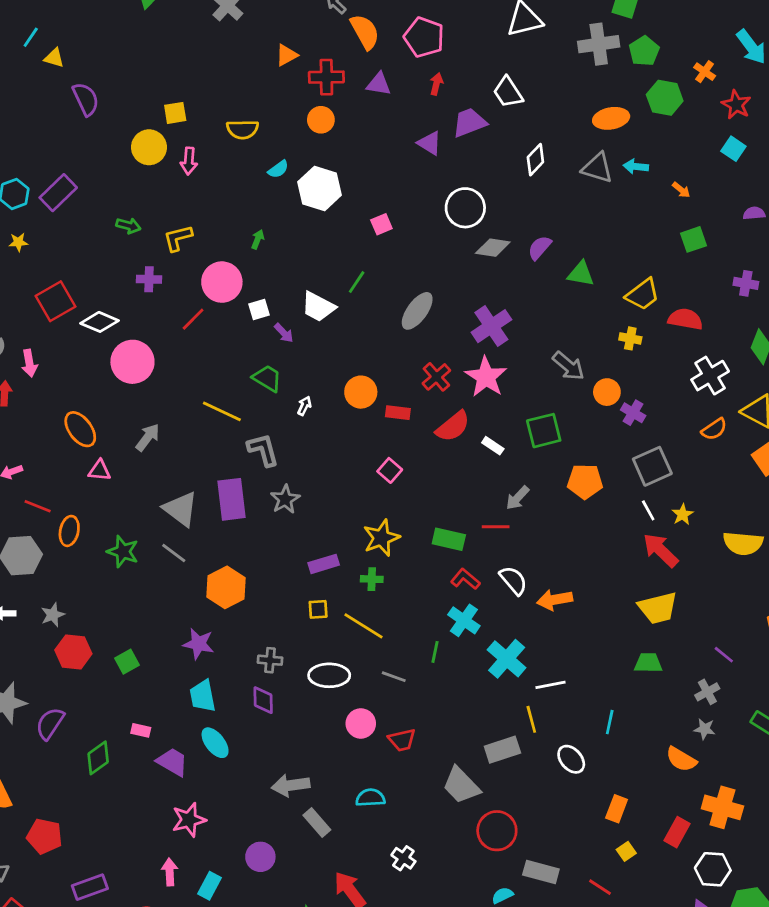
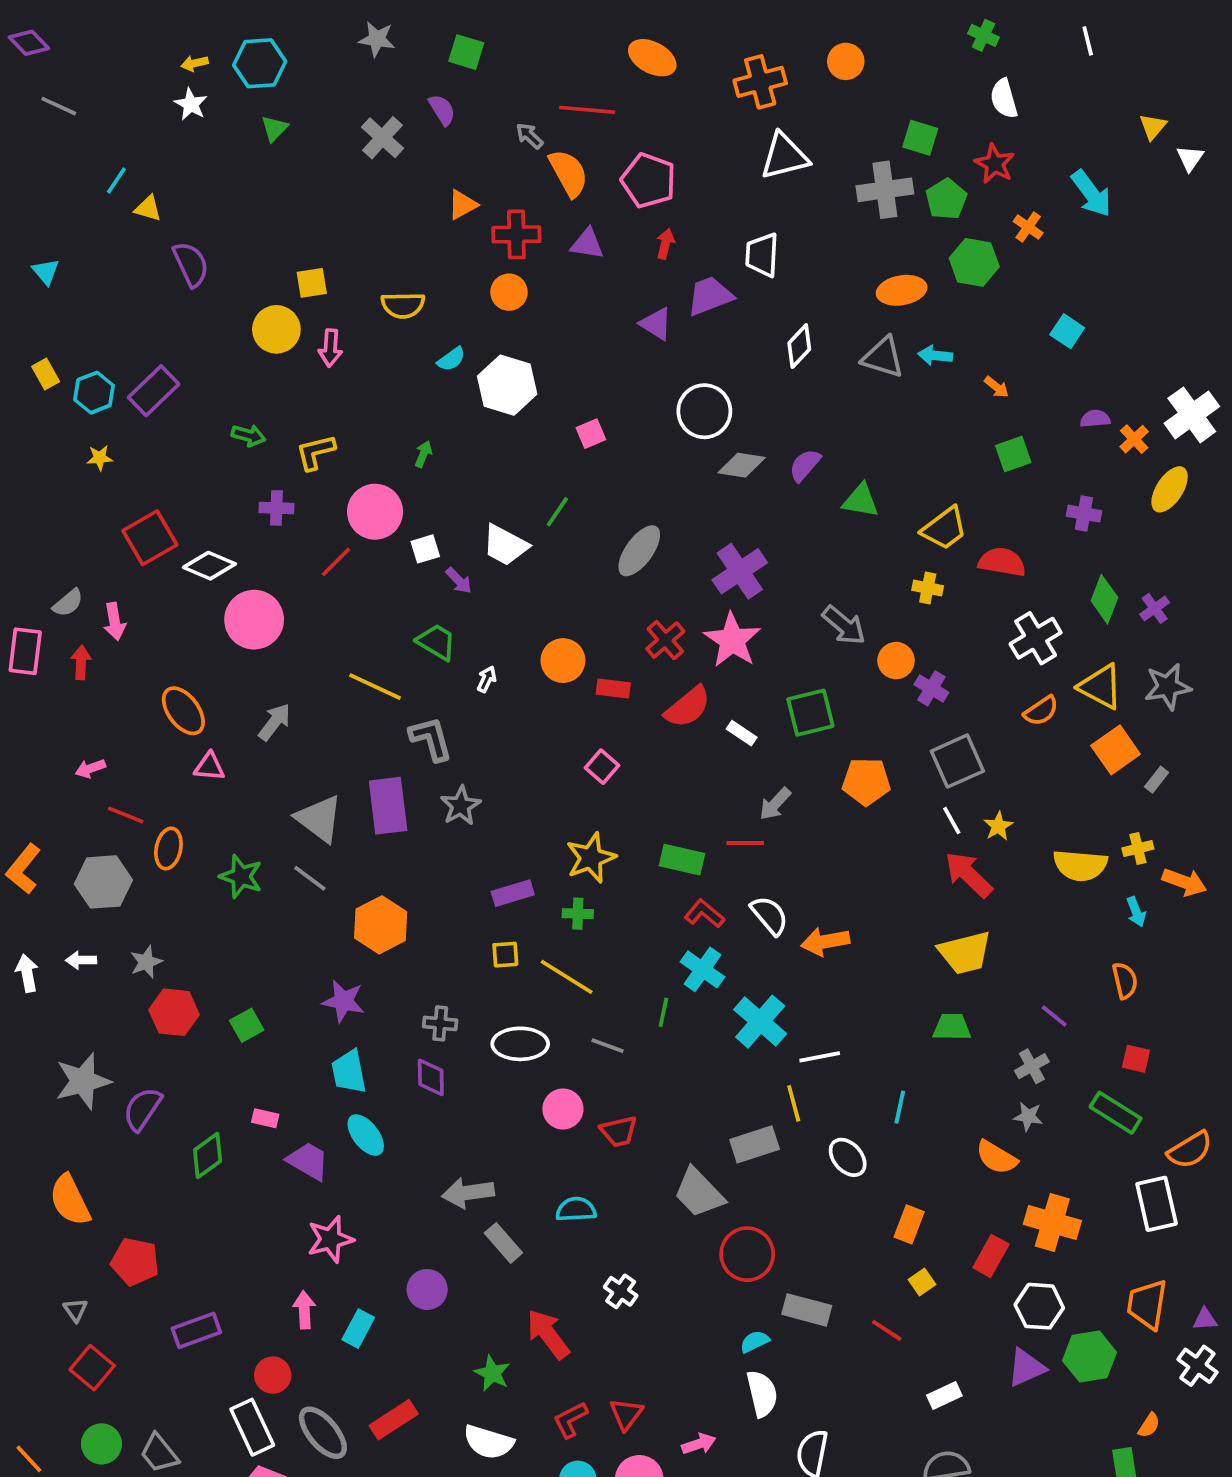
white trapezoid: (508, 92) -> (762, 255), turned 36
red star: (736, 105) -> (995, 164), moved

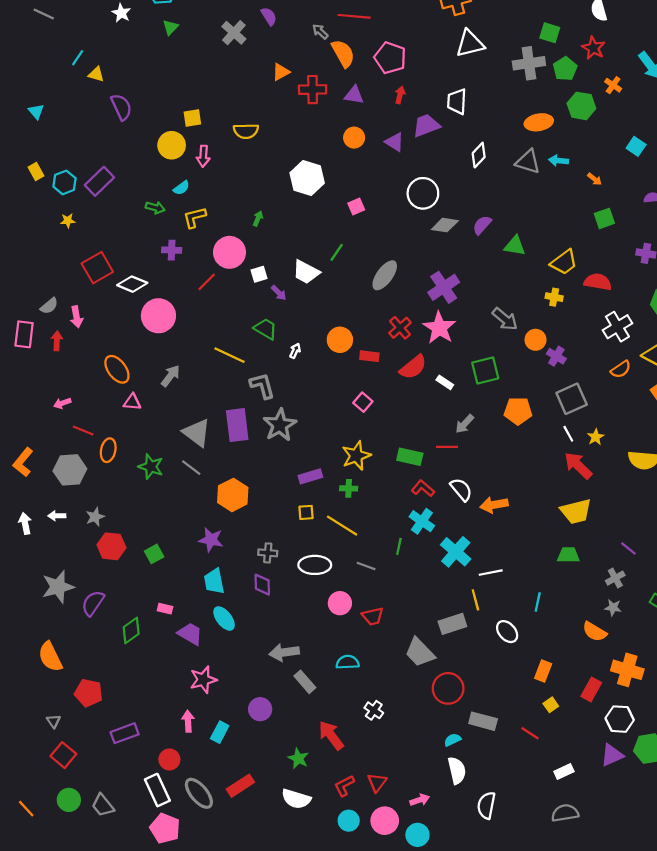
orange circle: (509, 292) -> (354, 138), moved
cyan semicircle: (451, 359) -> (181, 188), moved
gray star: (461, 806) -> (280, 425), size x1.4

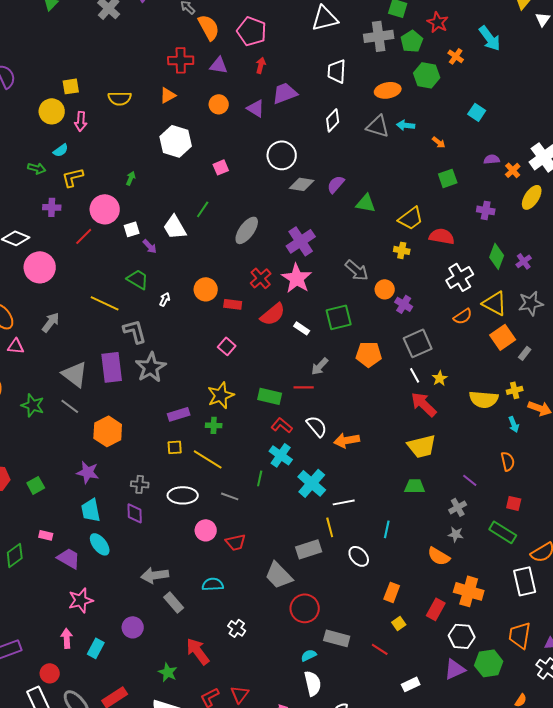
orange triangle: (281, 72) -> (168, 95), moved
white trapezoid: (457, 102) -> (337, 71), moved
white trapezoid: (306, 272) -> (175, 227), turned 32

